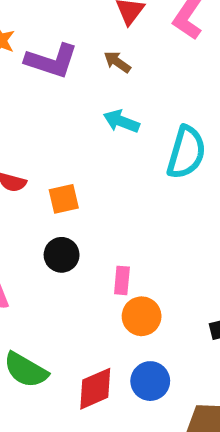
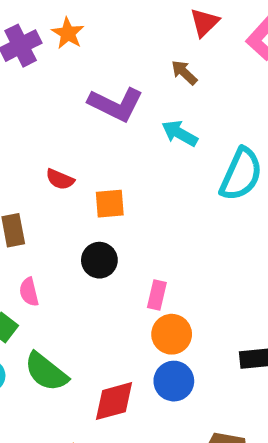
purple L-shape: (51, 61) -> (116, 104), moved
blue circle: (150, 381) -> (174, 381), moved

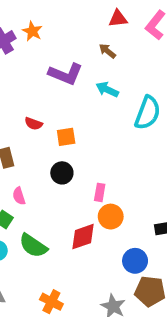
red triangle: (204, 22) -> (118, 19), turned 42
blue circle: (174, 381) -> (135, 261), moved
red diamond: (114, 401) -> (83, 237), moved

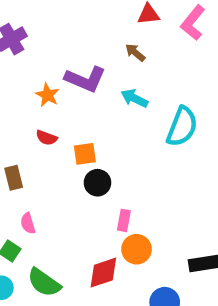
orange star: (32, 31) -> (47, 95), moved
black circle: (62, 173) -> (97, 183), moved

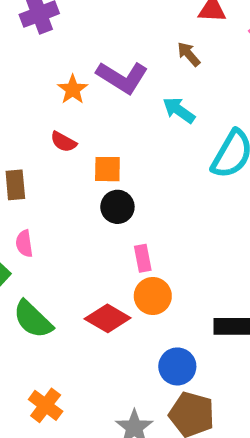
pink rectangle: (124, 220) -> (143, 258), turned -30
red diamond: (103, 273) -> (108, 318), turned 40

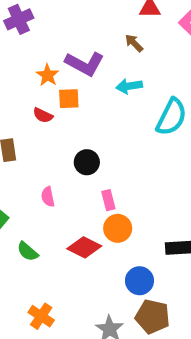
cyan arrow: (179, 110) -> (129, 86), turned -40
orange square: (107, 169) -> (69, 99), moved
pink semicircle: (24, 244) -> (48, 197), moved
green semicircle: (33, 319) -> (28, 251), size x0.7

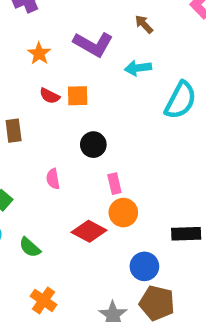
orange star: (48, 75) -> (39, 53), moved
orange square: (69, 99) -> (78, 96), moved
green semicircle: (28, 251) -> (30, 247), moved

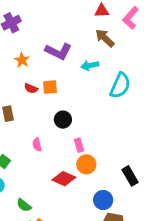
brown arrow: (144, 24) -> (105, 38), moved, size x1.5
black rectangle: (186, 234) -> (130, 176), turned 66
green semicircle: (30, 247) -> (24, 205), moved

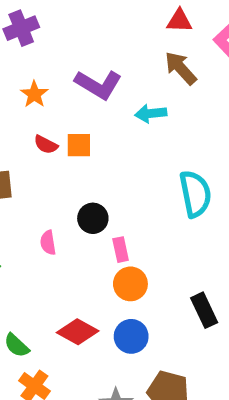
cyan semicircle: (120, 86) -> (195, 194), moved, turned -40
black circle: (63, 120) -> (93, 218), moved
red diamond: (64, 179) -> (78, 332), moved
blue circle: (103, 200) -> (131, 336), moved

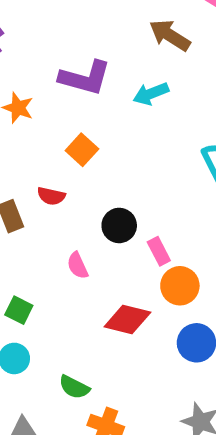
red semicircle: (46, 145) -> (51, 196), moved
orange square: (79, 145) -> (82, 150), turned -32
red diamond: (78, 332) -> (127, 320), moved

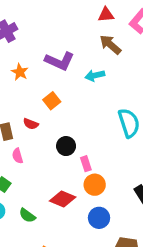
pink semicircle: (78, 266) -> (17, 156), moved
green semicircle: (74, 387) -> (27, 215), moved

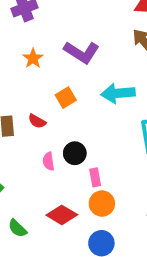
cyan arrow: (95, 75) -> (118, 93), moved, size x1.4
pink semicircle: (17, 156) -> (48, 161), moved

